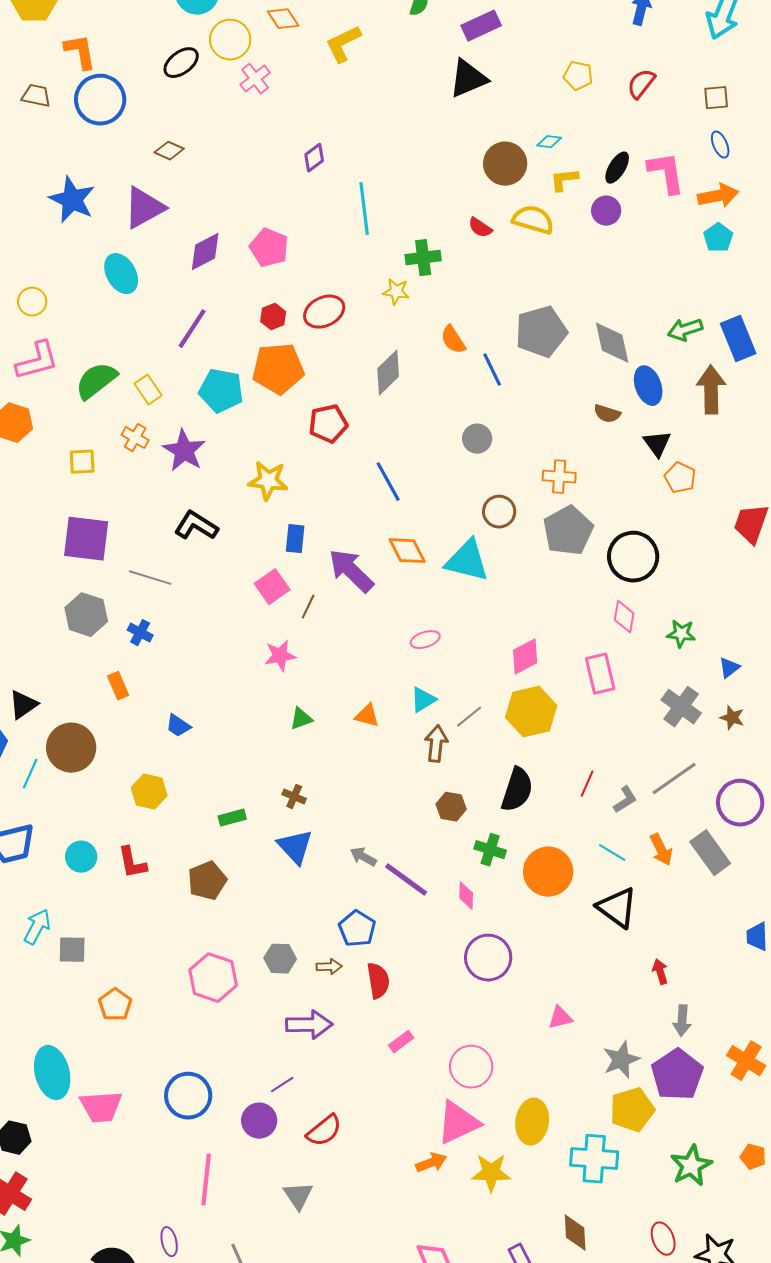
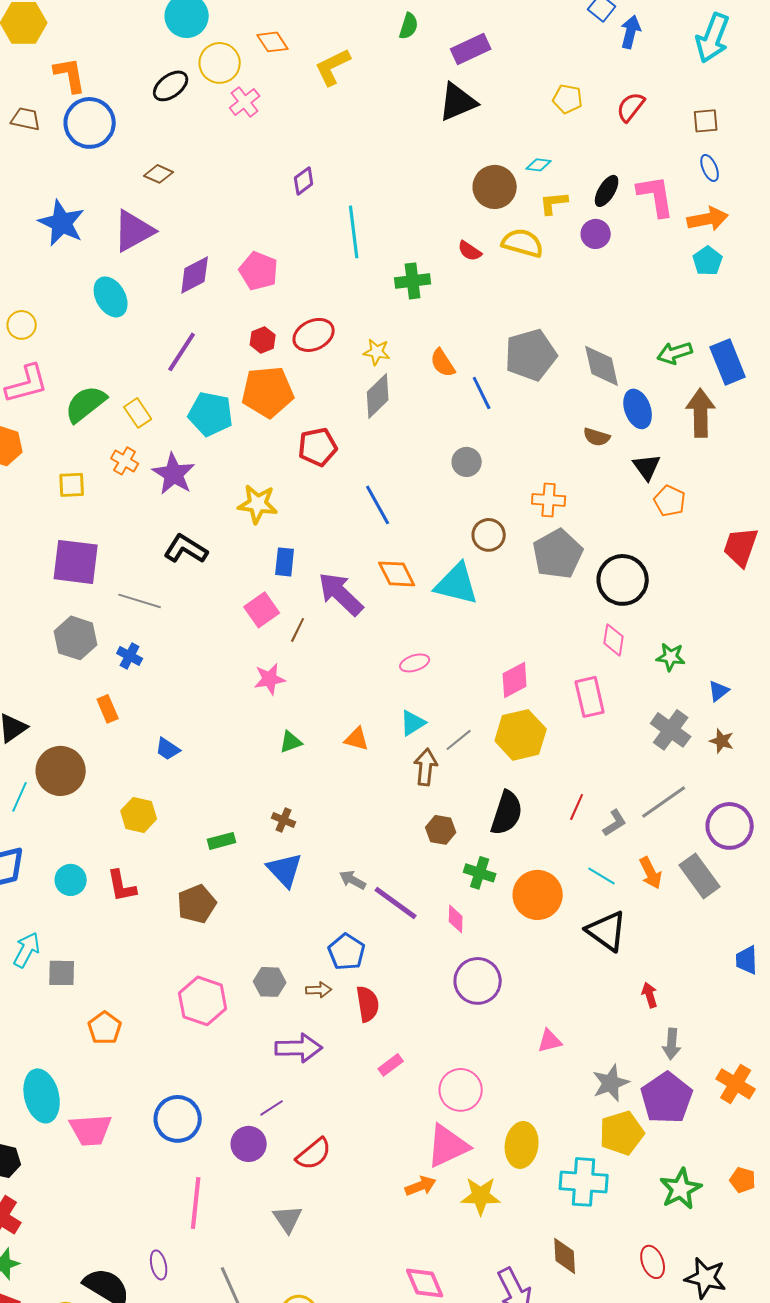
yellow star: (396, 292) -> (377, 352), moved

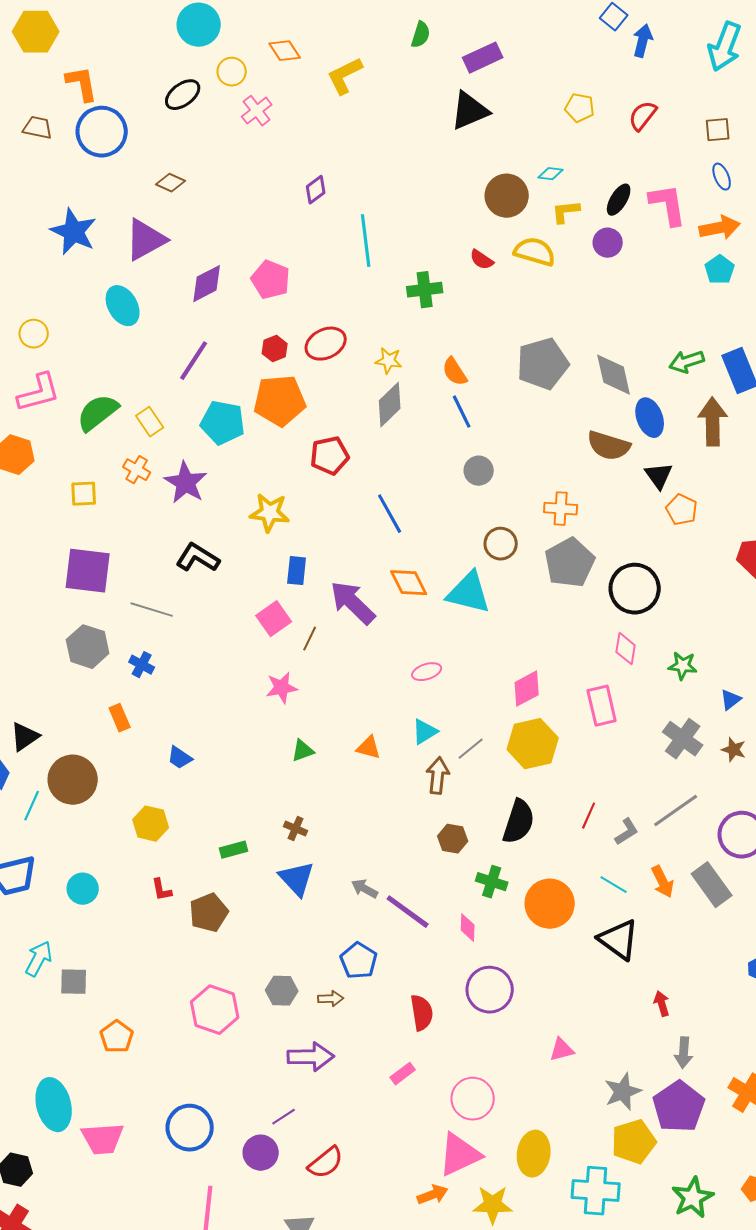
yellow circle: (220, 63) -> (232, 72), size x0.7
blue line: (482, 393) -> (462, 412), moved
brown semicircle: (597, 437) -> (609, 446), size x1.6
red L-shape: (122, 886) -> (162, 890), moved, size x0.7
red semicircle: (368, 1004) -> (422, 1013), moved

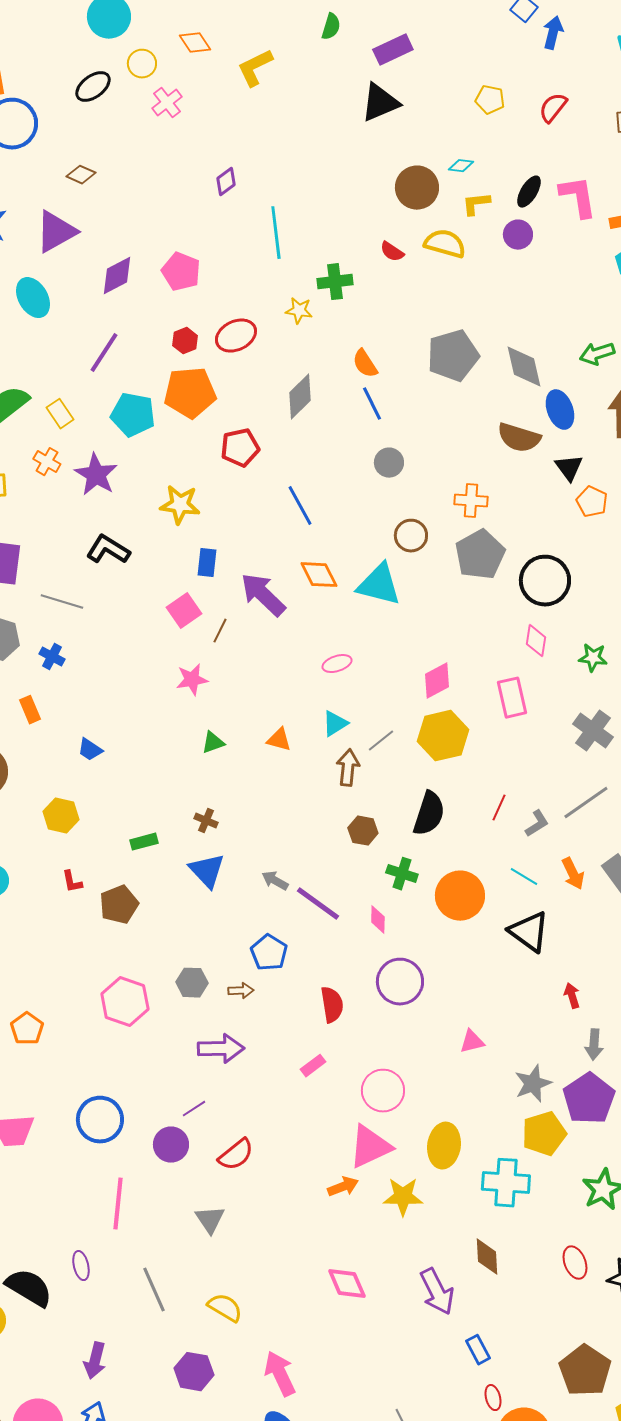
yellow star: (389, 361) -> (299, 311), moved

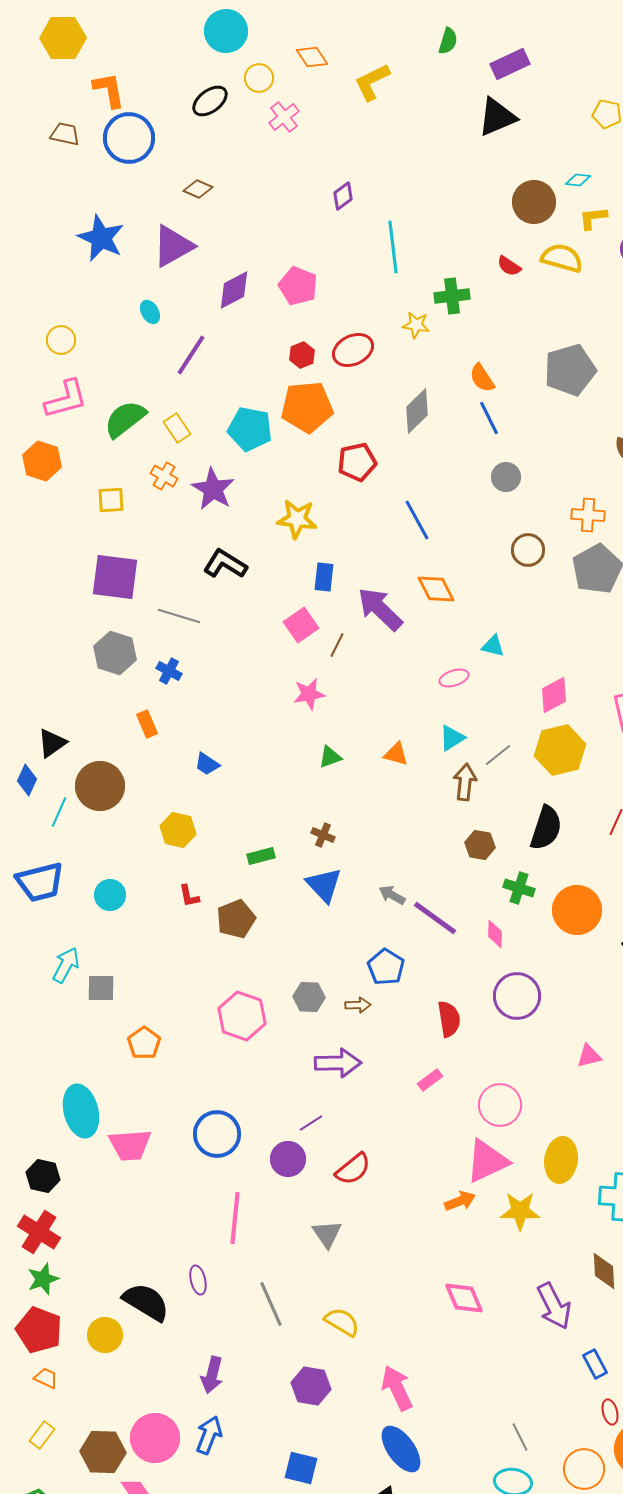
cyan ellipse: (33, 298) -> (150, 312), size x0.6
purple line: (104, 353) -> (191, 355), moved
cyan triangle: (379, 585) -> (493, 646), moved, size x0.5

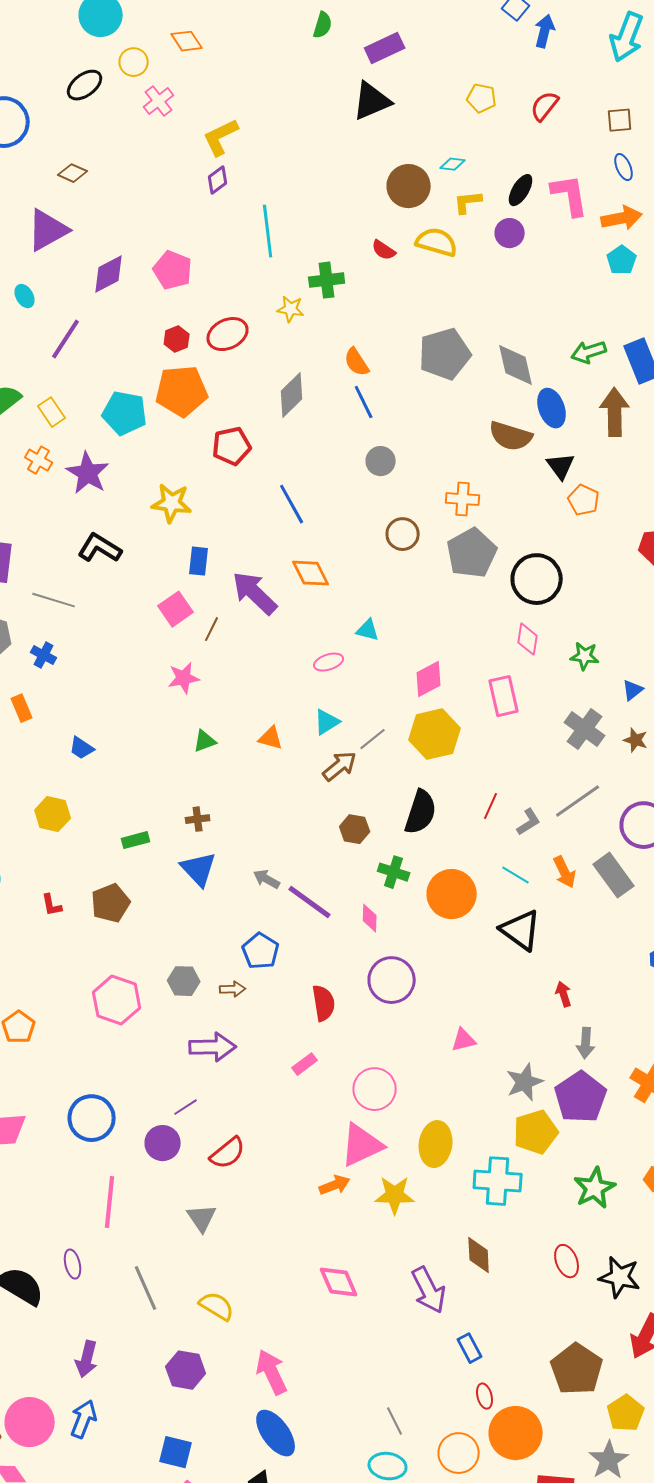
yellow L-shape: (372, 82) -> (221, 137), moved
brown arrow: (465, 782) -> (340, 766), turned 45
brown cross: (323, 835) -> (198, 819), turned -30
red L-shape: (189, 896) -> (52, 905), moved

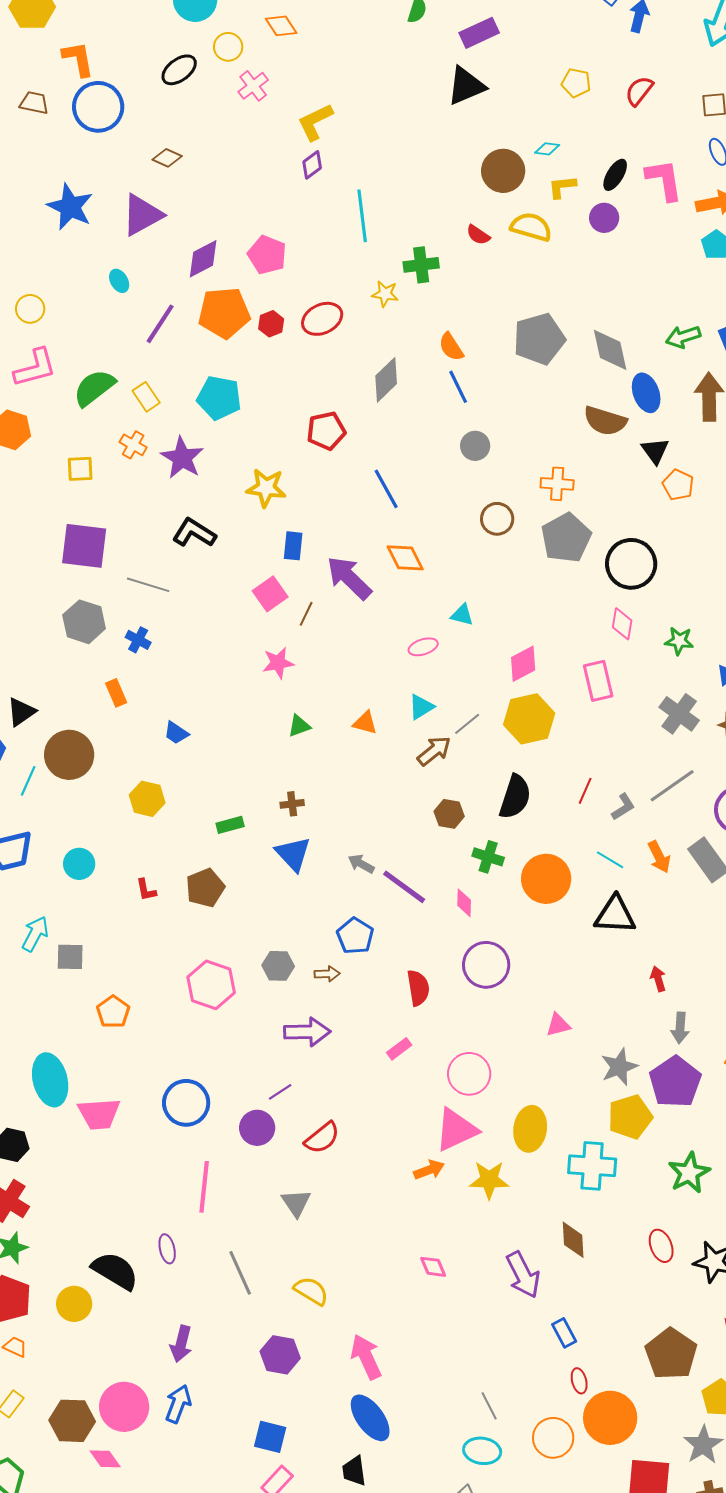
orange pentagon: (182, 391) -> (224, 313), moved
black triangle: (521, 930) -> (615, 915), turned -33
pink diamond: (339, 1282) -> (433, 1267), size x0.7

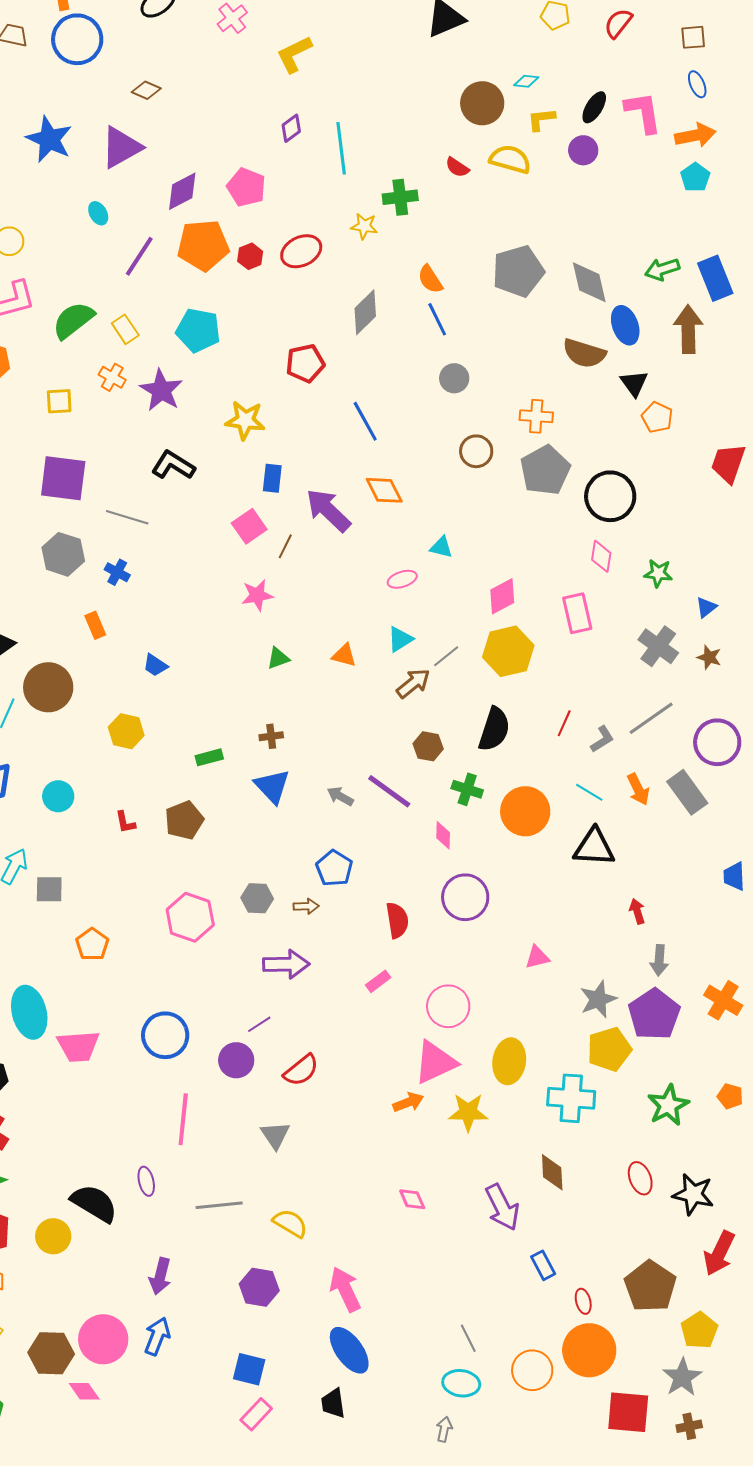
purple diamond: (312, 165) -> (291, 128), moved
purple line: (404, 887) -> (389, 791), moved
gray line: (240, 1273) -> (219, 1205), turned -72
red ellipse: (579, 1381) -> (583, 1301), moved

